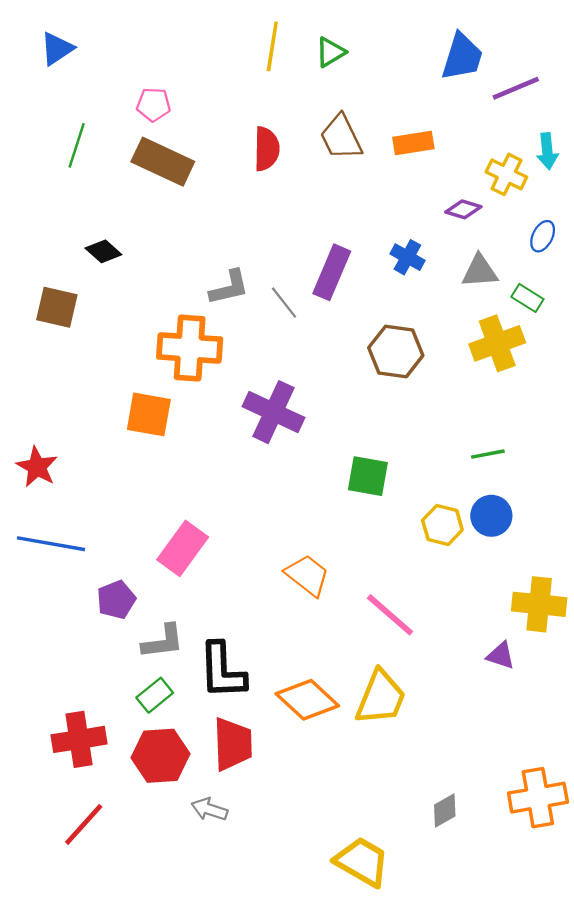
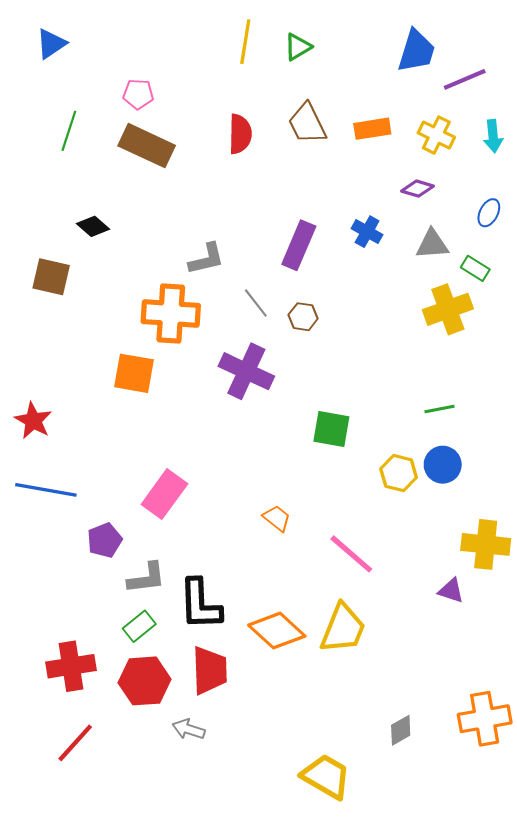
yellow cross: (506, 174) -> (436, 135), moved
gray line: (284, 303) -> (256, 303), moved
brown hexagon: (396, 352) -> (303, 317), moved, size x0.6
orange trapezoid: (307, 575) -> (277, 518), size x0.7

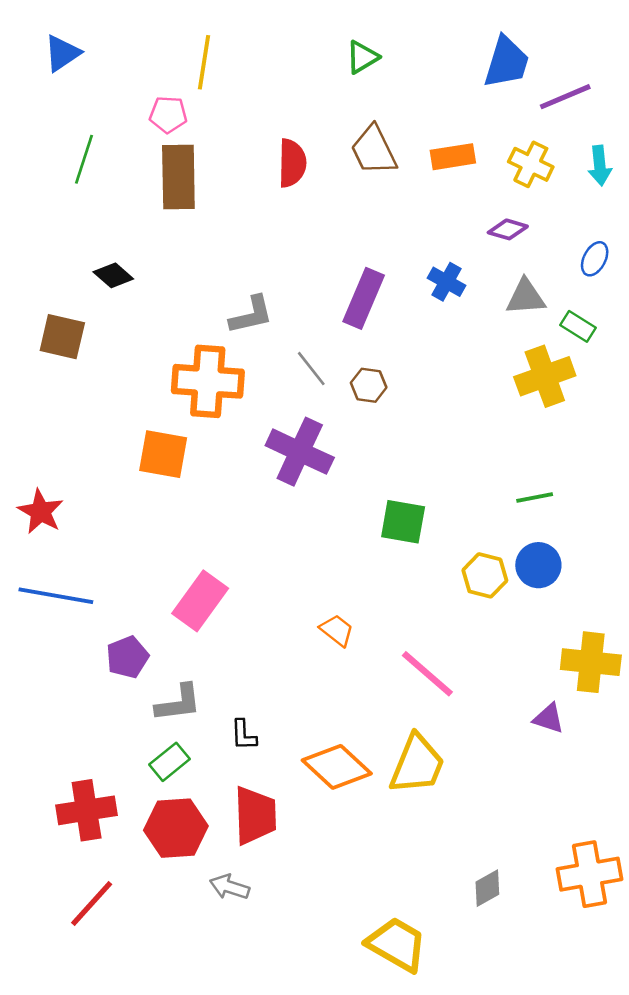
yellow line: (245, 42) -> (204, 62), moved
brown rectangle: (147, 146) -> (178, 177), turned 64
black L-shape: (200, 604) -> (244, 735), size x0.5

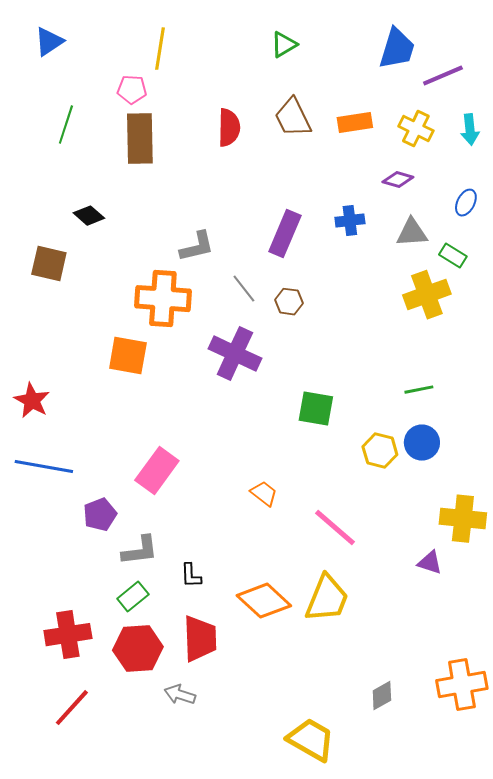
blue cross: (447, 282) -> (350, 221), turned -36

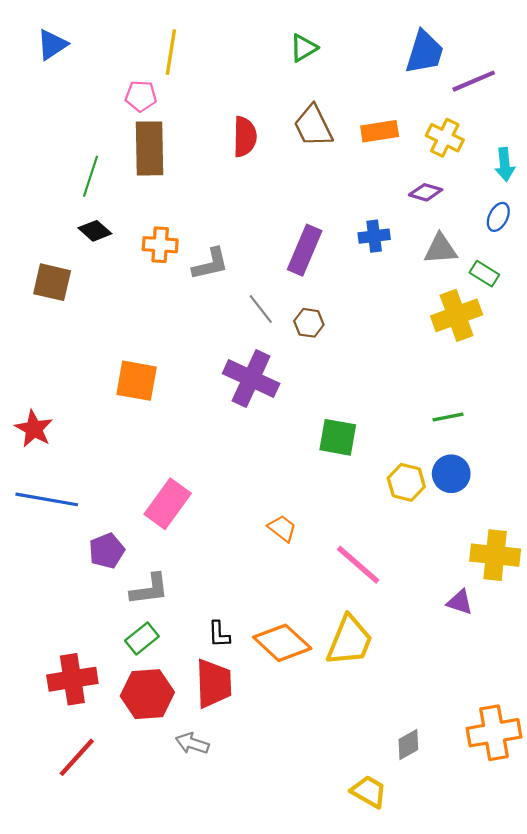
green line: (66, 125) -> (91, 176), moved
cyan arrow: (470, 130) -> (505, 164), moved
orange cross: (163, 299) -> (160, 245), moved, size x0.6
black L-shape: (191, 576) -> (219, 634), moved
yellow trapezoid: (311, 740) -> (369, 792), moved, size x0.7

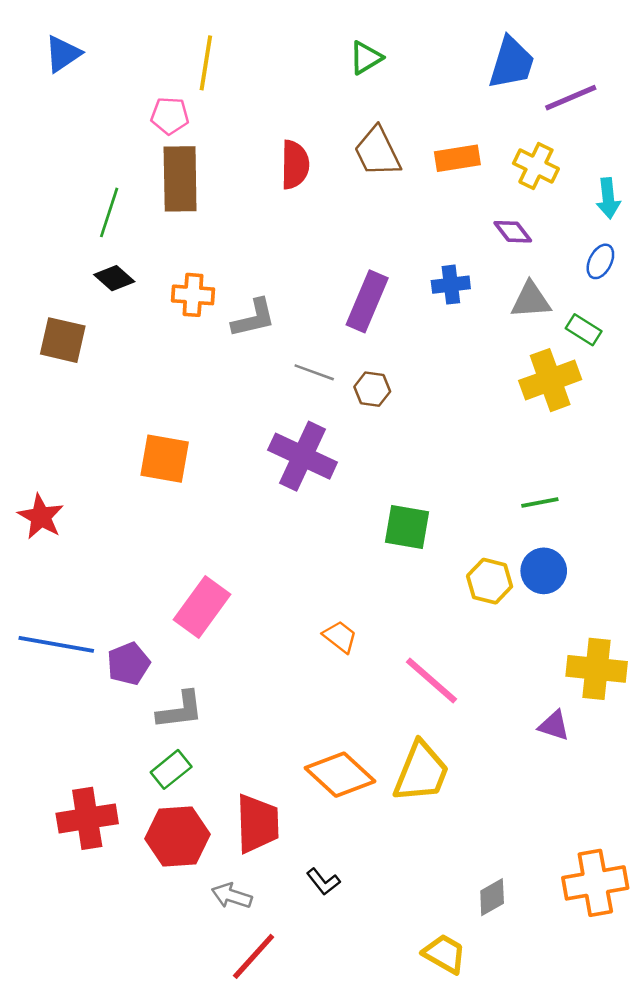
purple diamond: (426, 192) -> (513, 232), turned 36
gray line: (261, 309) -> (314, 372), turned -32
blue line: (47, 499) -> (56, 644), moved
black L-shape: (219, 634) -> (323, 882), moved, turned -36
red line: (77, 757) -> (254, 956), moved

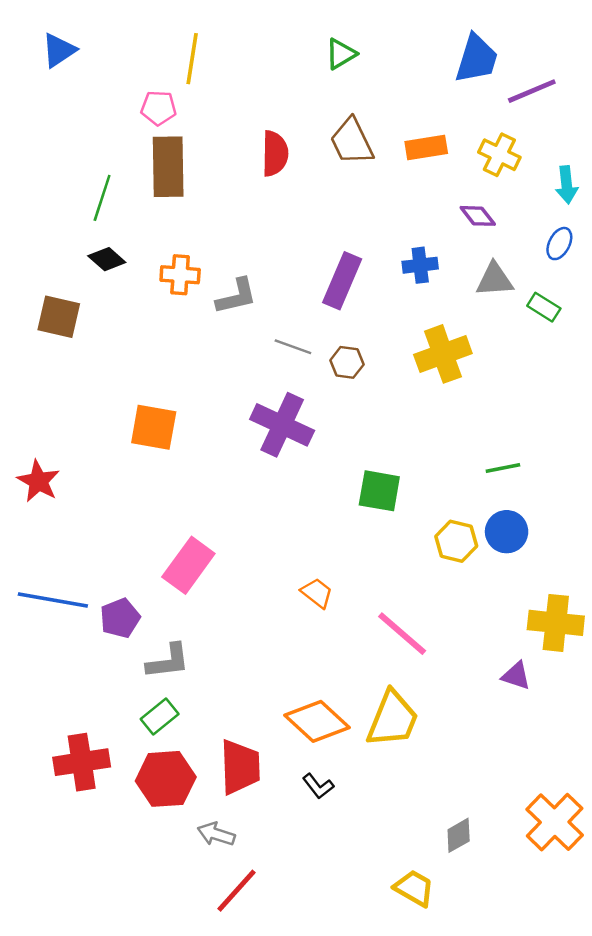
yellow cross: (550, 380) -> (443, 354), moved
black L-shape: (323, 882) -> (318, 786), moved
orange cross: (595, 883) -> (555, 822), turned -36

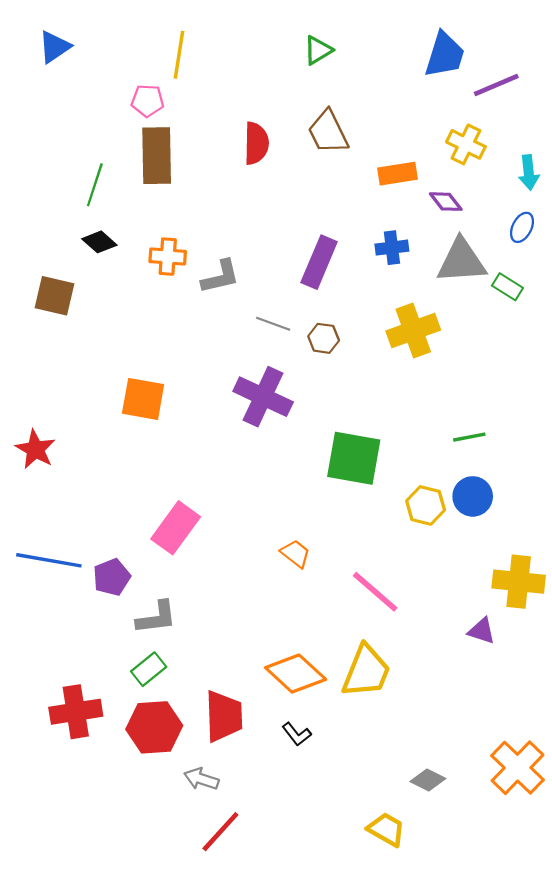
orange rectangle: (426, 148) -> (398, 174), moved
gray triangle: (495, 280) -> (461, 261), size x1.4
green square: (379, 491) -> (354, 458), size x1.4
gray diamond: (459, 835) -> (428, 780), turned 56

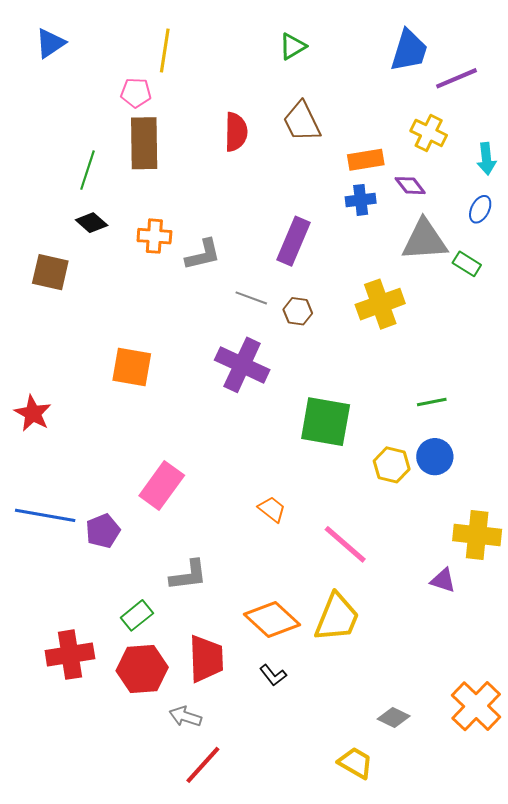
blue cross: (392, 248) -> (361, 200), moved
gray L-shape: (157, 618) -> (188, 575), moved

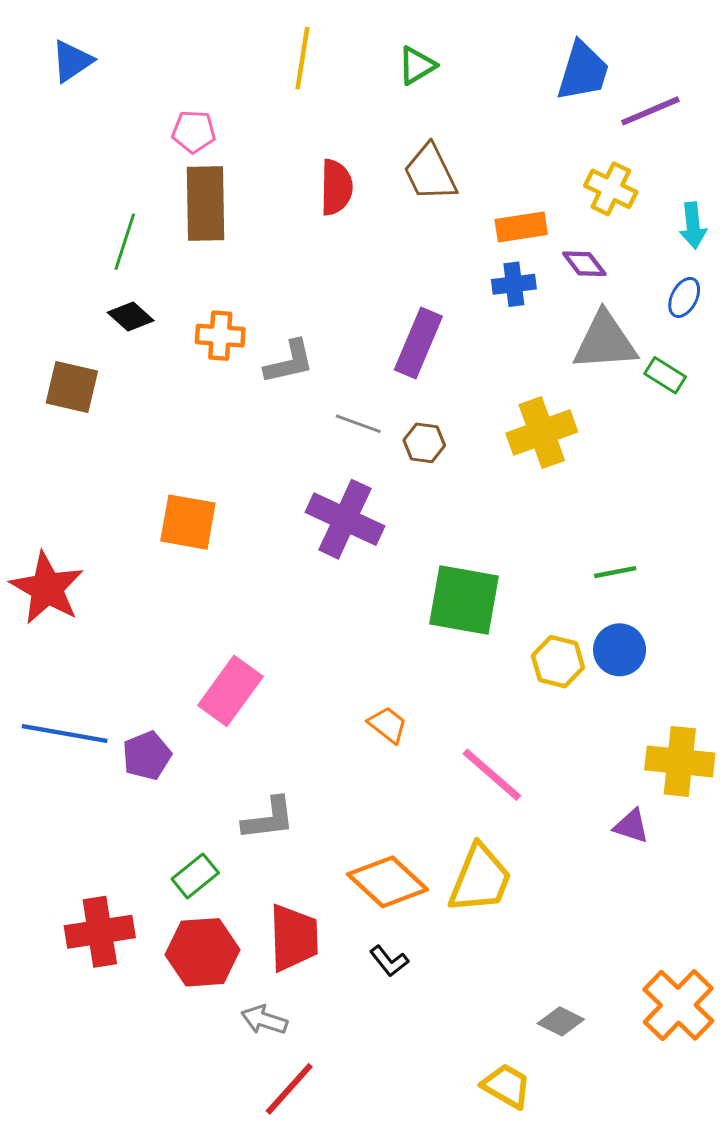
yellow line: (165, 50) -> (302, 58), moved
red star: (33, 413) -> (47, 588), size x1.4

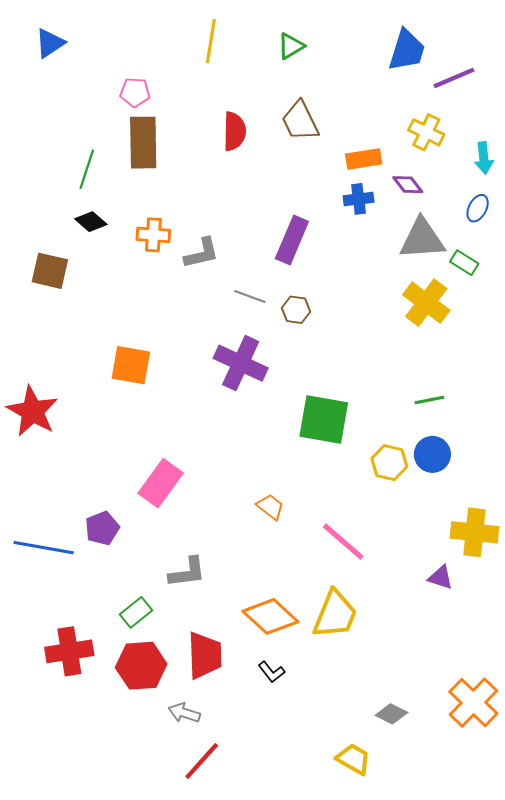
yellow cross: (542, 433) -> (426, 303), moved, turned -33
blue line: (65, 734) -> (44, 548), moved

